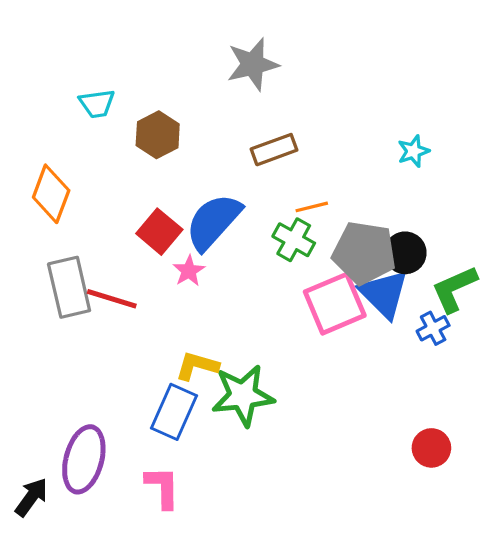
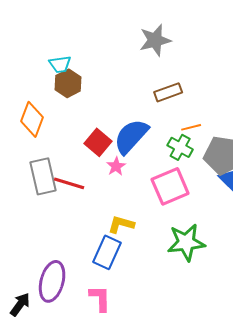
brown hexagon: (158, 135) -> (68, 83), moved
pink square: (335, 304) -> (170, 186), moved
green star: (243, 395) -> (186, 242), moved

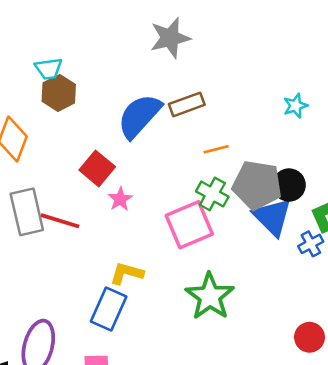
blue semicircle: (131, 136) -> (139, 116), moved
green cross: (180, 147) -> (212, 194), moved
green star: (186, 242) -> (210, 296), turned -30

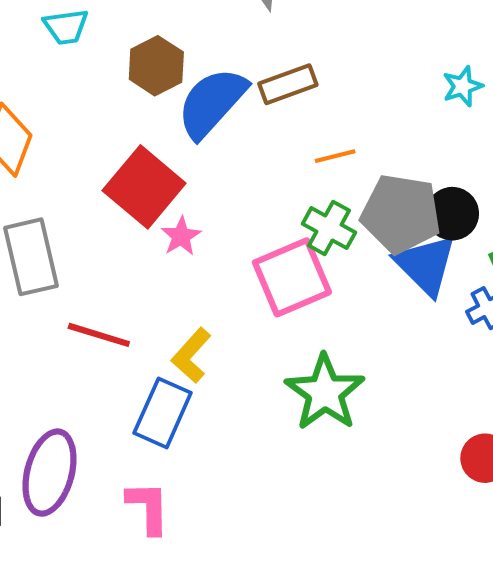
brown hexagon: (59, 93) -> (156, 66), moved
red square: (97, 168) -> (144, 187), size x1.4
red line: (60, 221) -> (99, 335), moved
yellow L-shape: (127, 273) -> (191, 355), turned -64

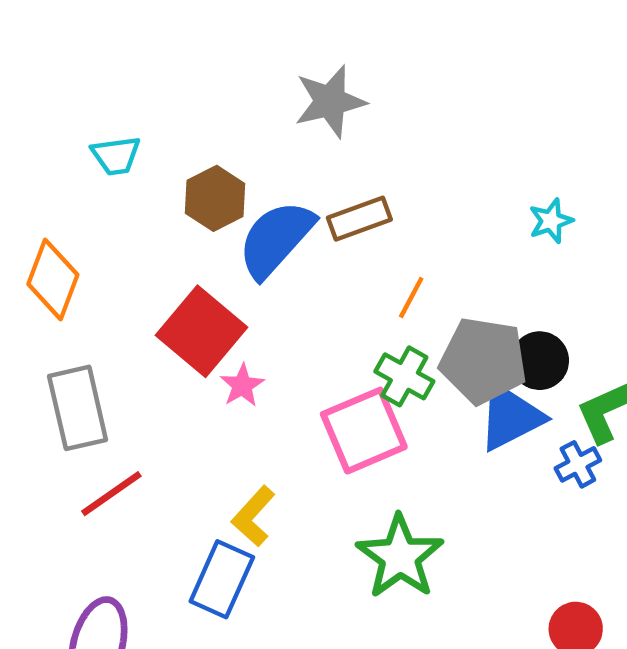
orange line: (335, 156) -> (411, 298), turned -48
blue triangle: (426, 265) -> (510, 417), turned 48
red line: (99, 335) -> (111, 494), moved, turned -52

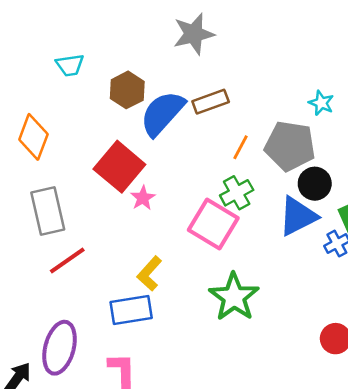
cyan star: (551, 221) -> (321, 103), turned -30
gray pentagon: (483, 361) -> (290, 146), moved
green cross: (404, 376) -> (237, 193), turned 32
pink square: (364, 431) -> (213, 224), turned -36
blue rectangle: (222, 579) -> (131, 310), turned 57

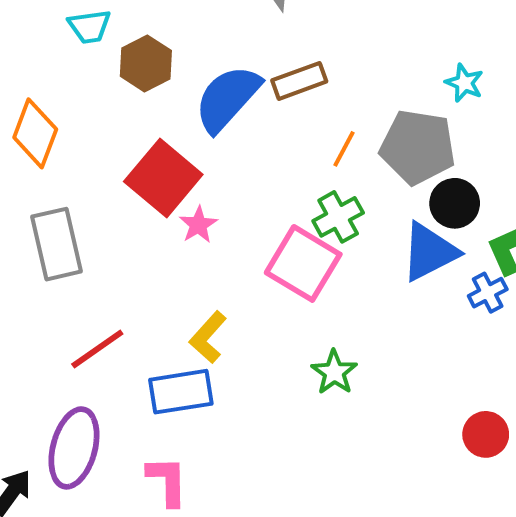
brown hexagon: (127, 90) -> (146, 63), moved
red line: (67, 260) -> (97, 349), moved
green star: (234, 297) -> (334, 372), size x0.6

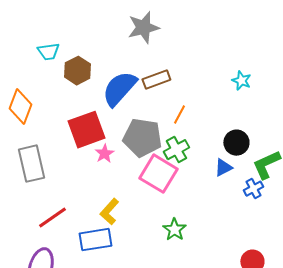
gray pentagon: (418, 147) -> (142, 138), moved
red square: (163, 178) -> (86, 130), turned 30
blue triangle: (429, 252) -> (223, 168), size x0.6

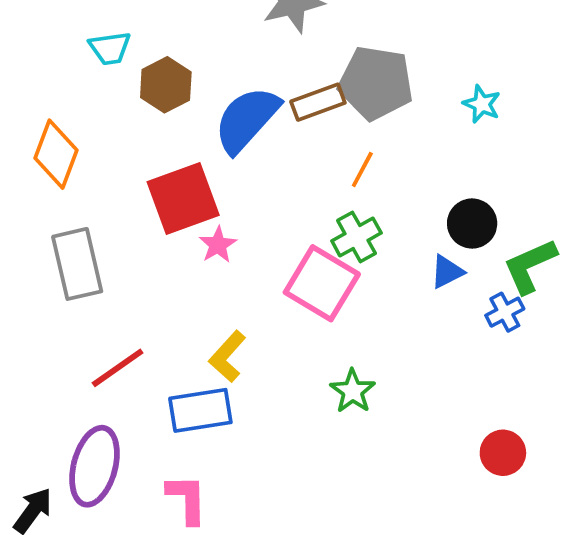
gray pentagon: (142, 138) -> (376, 83), moved

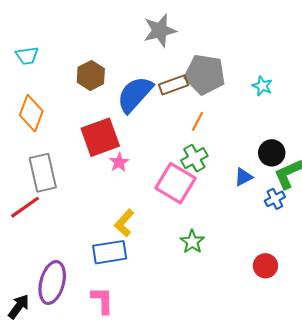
cyan trapezoid: (110, 48) -> (27, 56), moved
black circle: (472, 223) -> (272, 153), moved
red line: (118, 368) -> (25, 207), moved
red circle: (503, 453) -> (265, 266), moved

